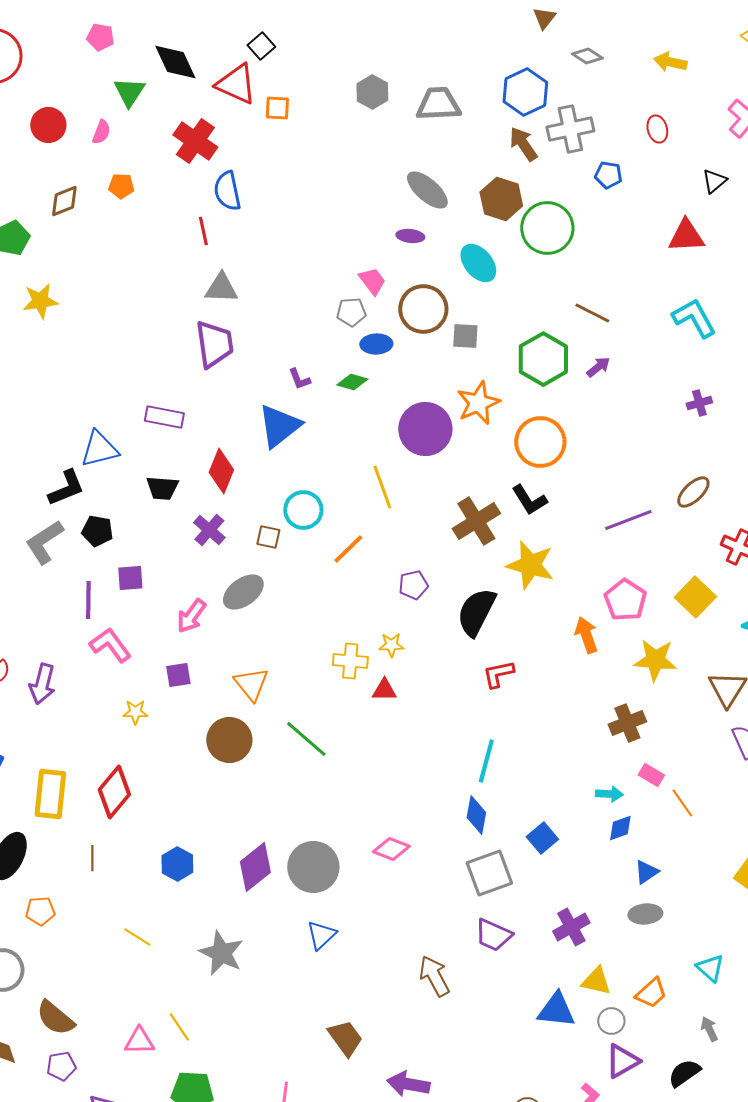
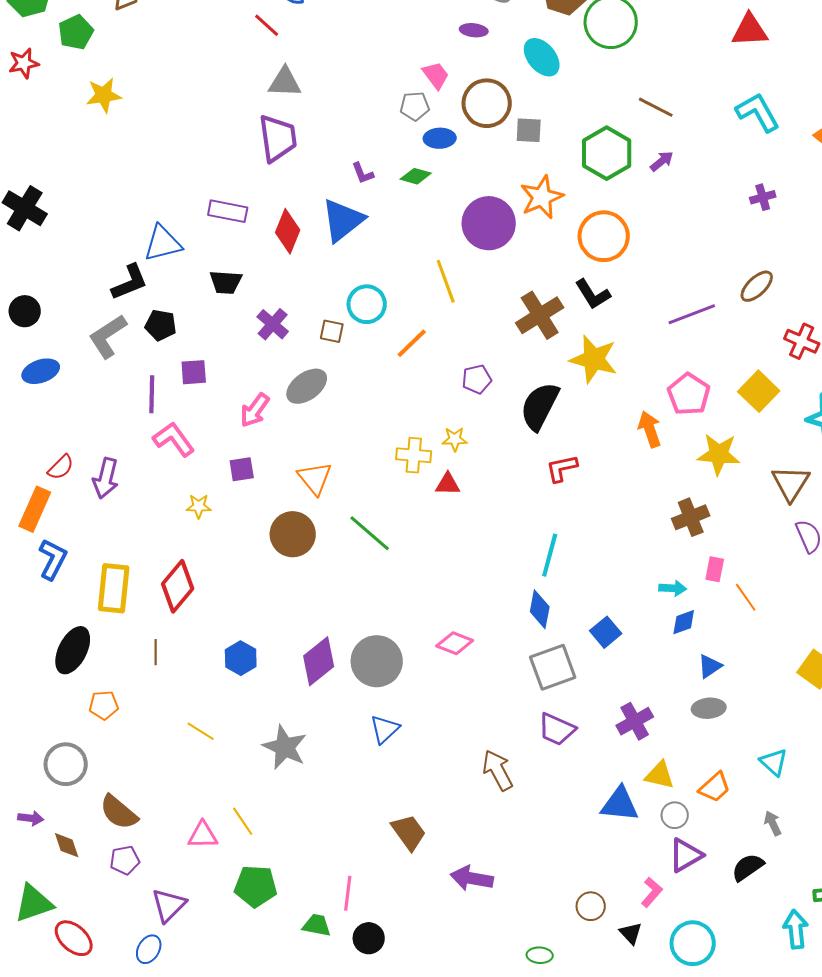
red line: (203, 231) -> (267, 25), turned -36
red diamond: (221, 471) -> (288, 231), moved
pink rectangle: (651, 775) -> (715, 569), turned 70

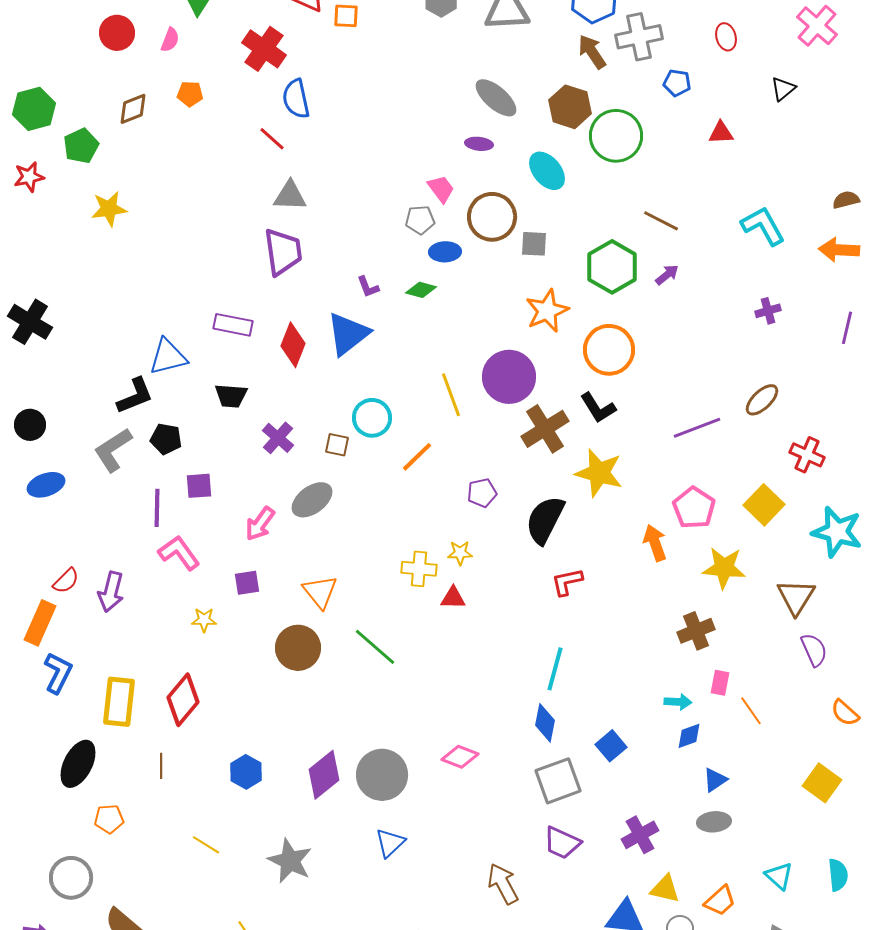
red triangle: (750, 30) -> (721, 133), moved, size x0.7
purple circle: (489, 223) -> (509, 377), moved

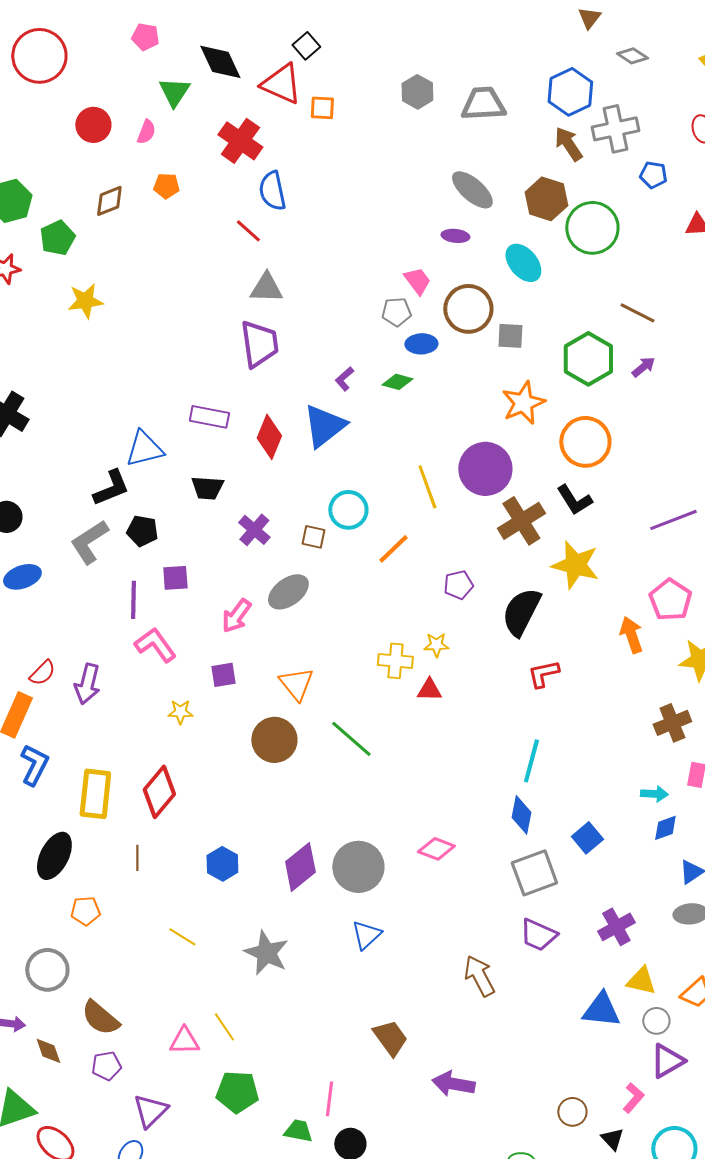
purple L-shape: (368, 287) -> (344, 379), turned 70

